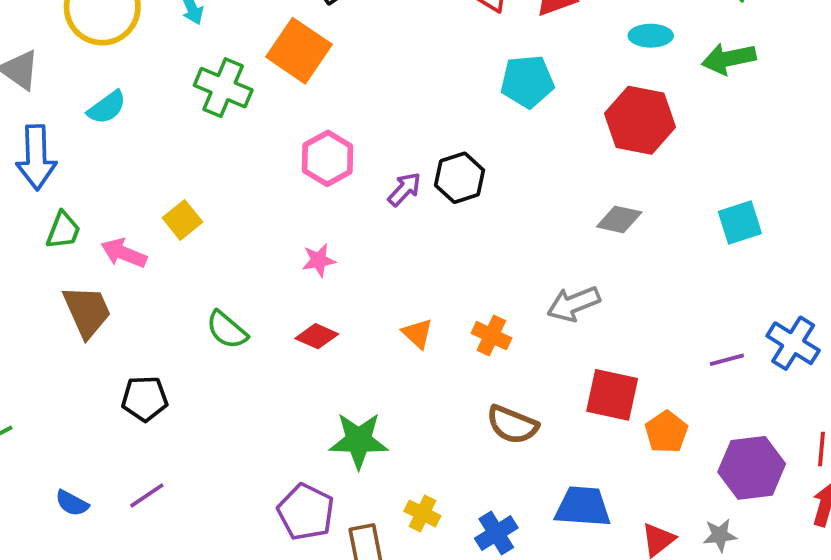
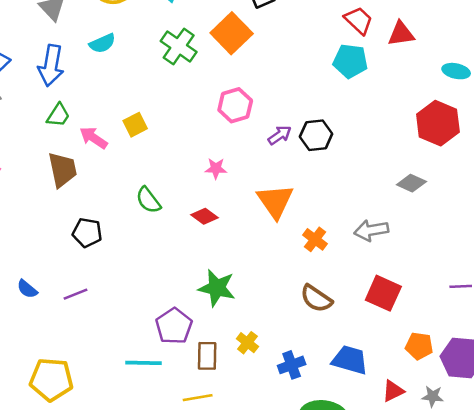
cyan pentagon: (527, 81) -> (350, 61), moved
orange triangle: (417, 333) -> (275, 201), moved, size x1.8
orange pentagon: (666, 432) -> (419, 346), moved, turned 30

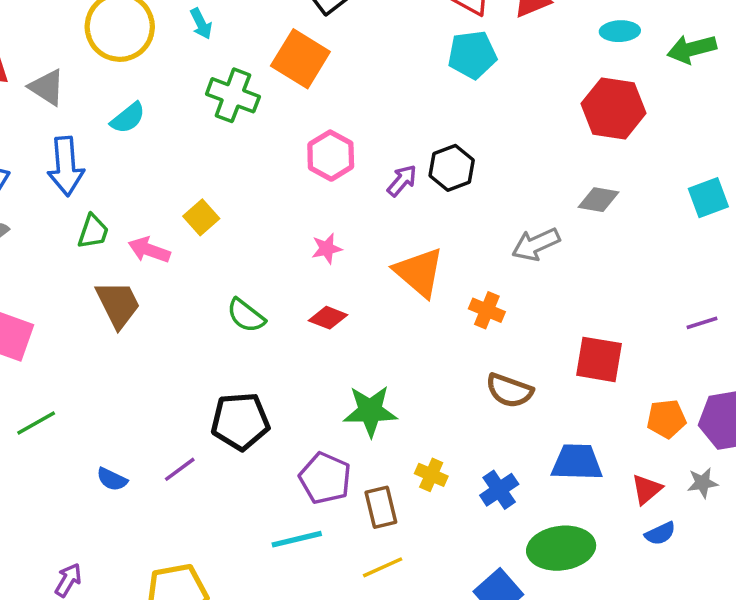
gray arrow: (371, 230) -> (536, 244), moved
black pentagon: (87, 233) -> (240, 421), moved, size x1.4

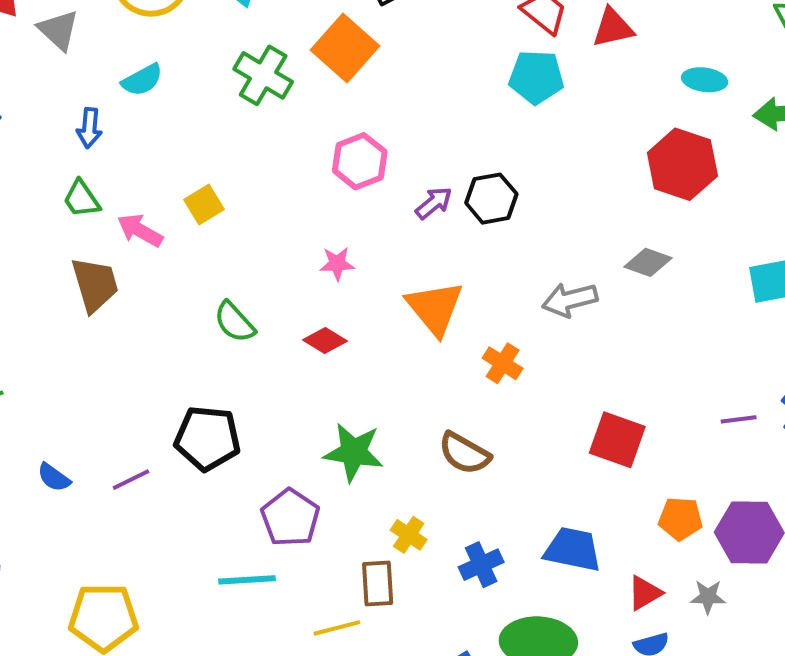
blue arrow: (66, 166) -> (89, 128), moved, size x0.6
green trapezoid: (93, 232) -> (81, 199), turned 117
brown semicircle: (509, 390) -> (464, 453), moved
brown rectangle: (381, 507) -> (378, 584), moved

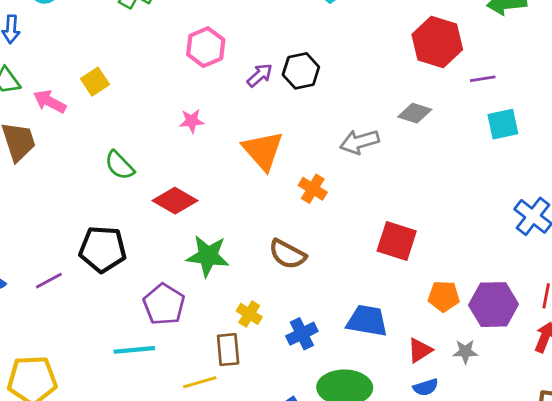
red diamond: (325, 340) -> (175, 201), moved, size x1.4
purple line: (739, 419) -> (483, 79), moved

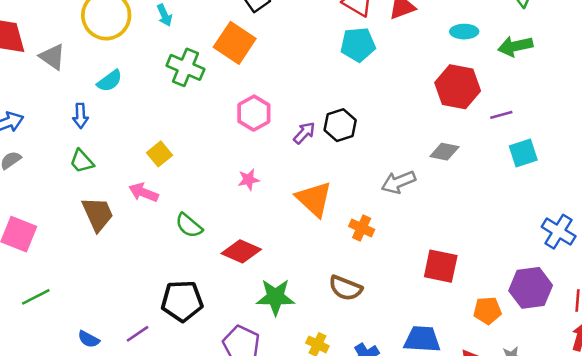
pink arrow: (50, 102) -> (143, 192), moved
purple hexagon: (494, 305) -> (531, 288), moved

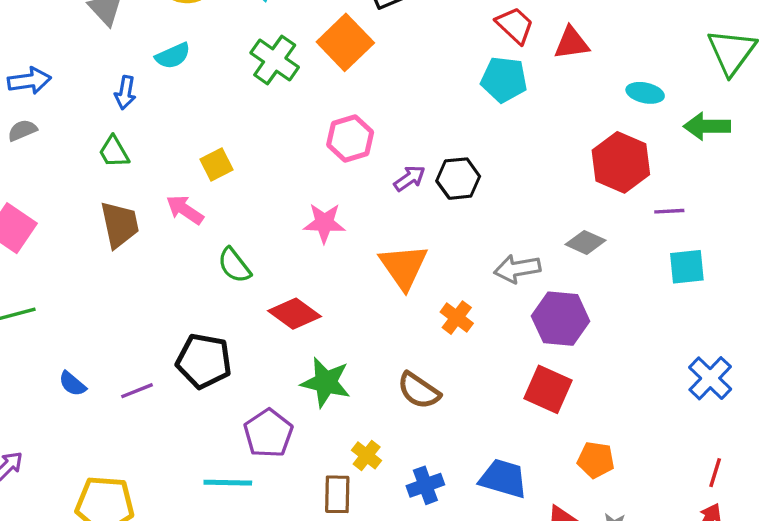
pink star: (249, 180) -> (324, 223), size x1.4
purple hexagon: (531, 288) -> (561, 319), moved

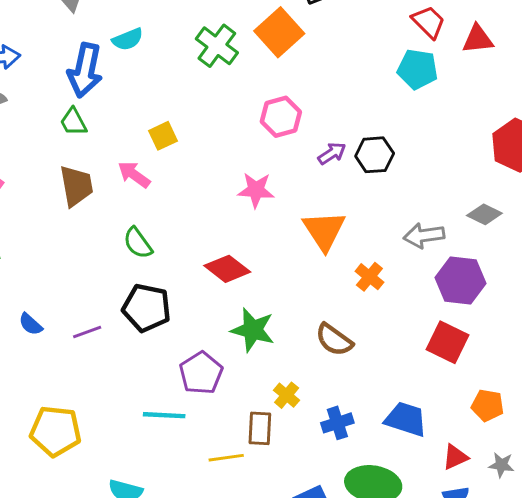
blue arrow: (125, 93) -> (85, 70), size x1.8
green semicircle: (234, 265) -> (138, 243), moved

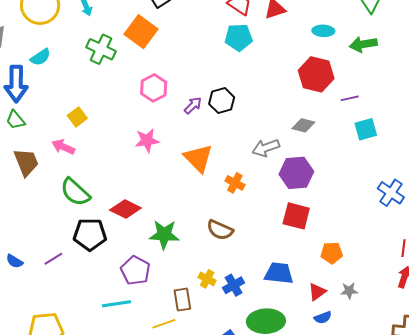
green semicircle: (138, 243) -> (75, 192), size x1.4
red diamond: (227, 269) -> (125, 209), moved
yellow cross: (287, 395) -> (207, 279), moved

